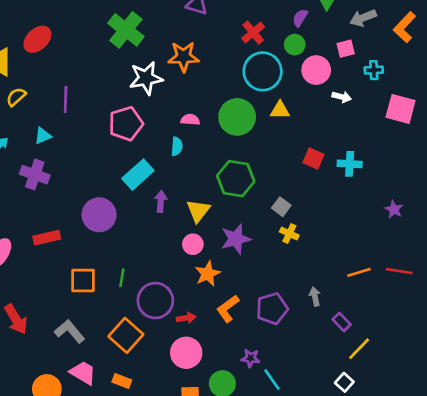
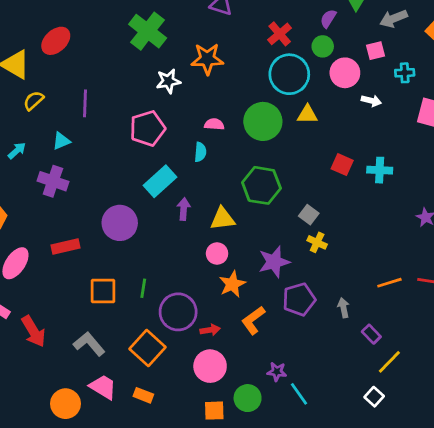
white star: (146, 78) -> (168, 81), size x0.7
yellow triangle: (198, 211) -> (223, 219), turned 45
purple star: (236, 239) -> (274, 262), moved
purple pentagon: (272, 309) -> (299, 299), moved

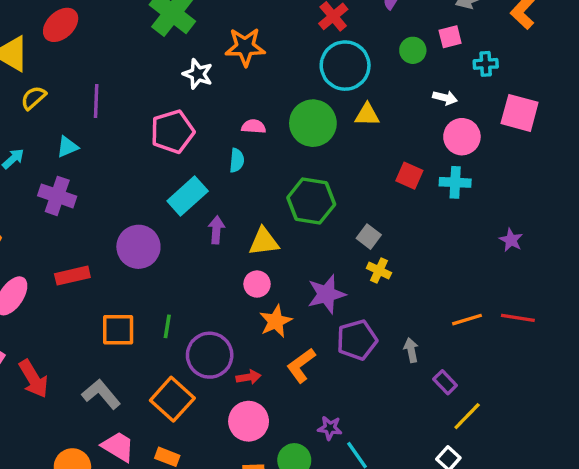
green circle: (323, 46) -> (413, 50), moved
pink circle: (345, 73) -> (462, 137), moved
white star: (168, 81) -> (198, 74), turned 30

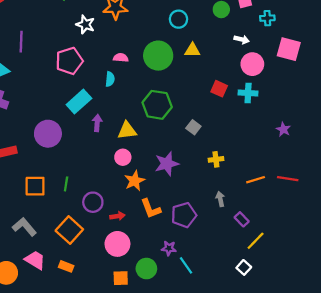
cyan circle: (345, 66) -> (178, 19), size x0.6
yellow cross: (379, 270) -> (216, 159), moved, turned -32
purple pentagon: (357, 340) -> (184, 215), moved
purple circle: (210, 355) -> (93, 202), size x0.7
orange L-shape: (301, 365) -> (151, 209), turned -75

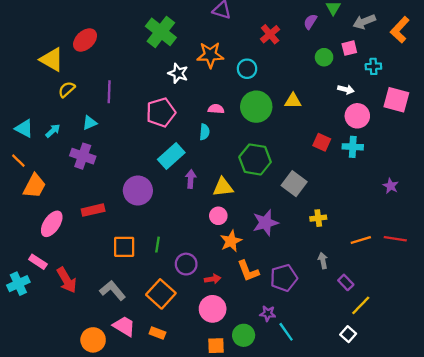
cyan circle: (178, 19) -> (247, 69), moved
gray square: (193, 127) -> (294, 184), size x1.5

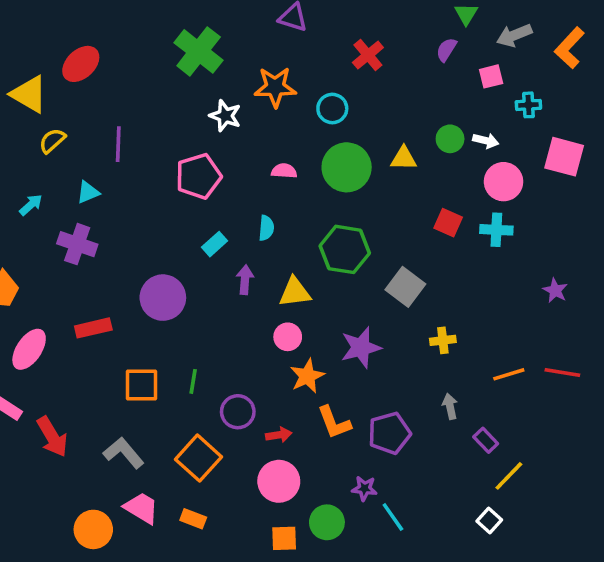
purple semicircle: (310, 22) -> (446, 50), moved
green circle: (324, 57) -> (450, 139), moved
cyan semicircle: (205, 132) -> (266, 228), moved
cyan rectangle: (171, 156) -> (215, 244), size x0.6

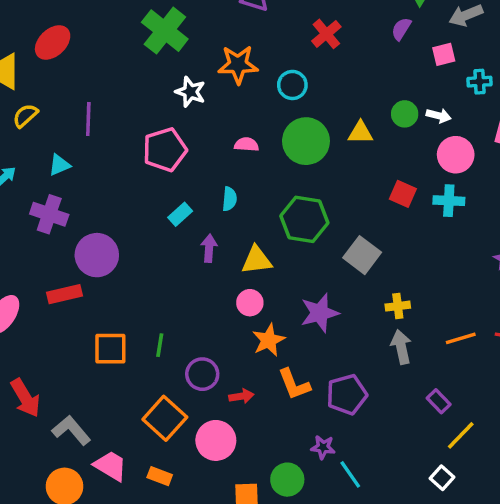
purple circle: (163, 298) -> (97, 255), moved
gray arrow: (450, 406) -> (401, 347), moved, size x1.4
gray L-shape: (124, 453) -> (71, 430), moved
pink circle: (279, 481) -> (216, 440), moved

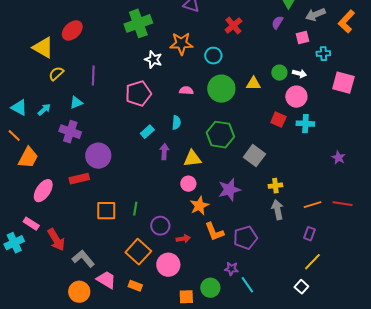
green cross: (165, 31) -> (138, 23), turned 32
pink circle: (456, 155) -> (296, 97), moved
purple rectangle: (439, 401) -> (309, 234), moved, turned 64

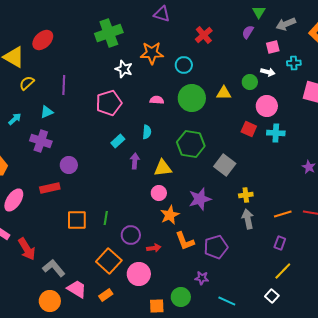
white arrow: (299, 74) -> (268, 72), moved
purple circle: (98, 156) -> (69, 165), size x0.7
cyan line: (247, 285) -> (227, 301), moved, turned -30
orange rectangle: (135, 286) -> (106, 295), turned -56

